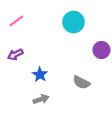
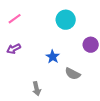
blue star: (40, 75) -> (53, 57), moved
gray arrow: (41, 99) -> (37, 89), turned 96

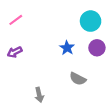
cyan circle: (66, 20) -> (91, 21), moved
blue star: (53, 57) -> (67, 48), moved

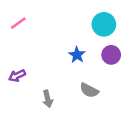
purple arrow: (15, 52) -> (17, 76), moved
gray arrow: (39, 95) -> (48, 99), moved

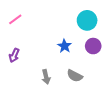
purple arrow: (17, 76) -> (14, 55), moved, turned -40
gray arrow: (48, 99) -> (46, 77), moved

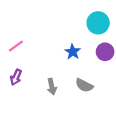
pink line: (15, 19) -> (16, 46), moved
purple arrow: (14, 55) -> (16, 77), moved

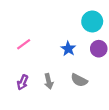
pink line: (16, 46) -> (24, 44), moved
purple arrow: (16, 77) -> (23, 82), moved

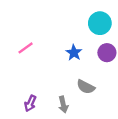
gray arrow: (49, 81) -> (63, 105), moved
purple arrow: (23, 82) -> (30, 103), moved

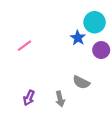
blue star: (74, 53) -> (78, 38), moved

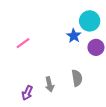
gray semicircle: (81, 82) -> (77, 78), turned -126
gray arrow: (60, 99) -> (49, 84), moved

